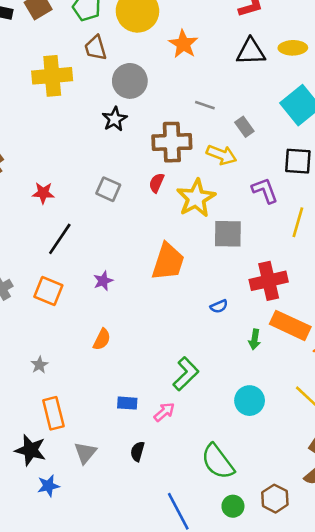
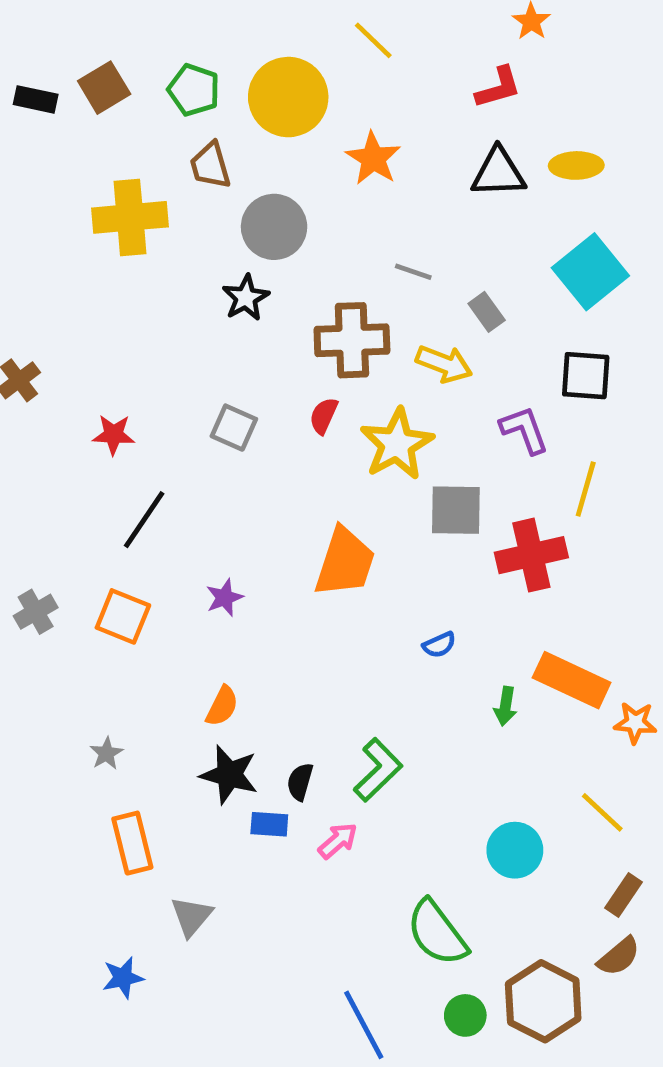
red cross: (269, 281) -> (531, 555), moved
cyan circle: (250, 401) -> (515, 850), moved
black star: (31, 450) -> (229, 775), moved
black semicircle: (137, 451) -> (300, 782), moved
brown hexagon: (275, 499) -> (543, 1001), size x1.5

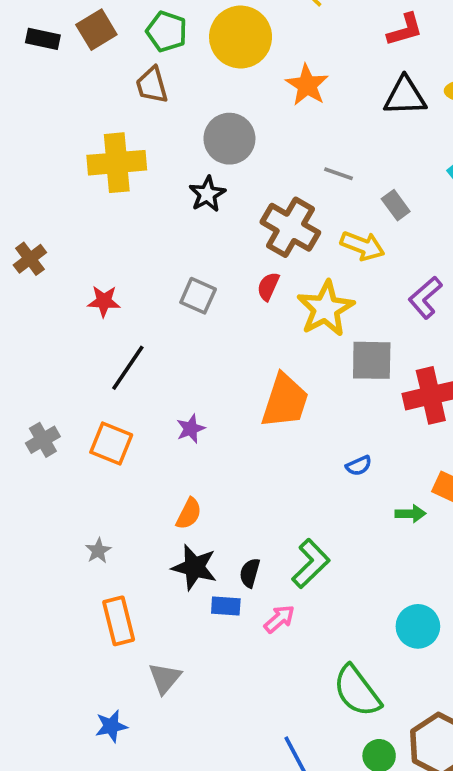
brown trapezoid: (210, 165) -> (152, 85), moved
yellow cross: (130, 217) -> (117, 163), moved
brown cross: (352, 340) -> (290, 227), turned 32
purple L-shape: (524, 430) -> (425, 298), turned -111
green arrow: (505, 706) -> (411, 514), turned -100

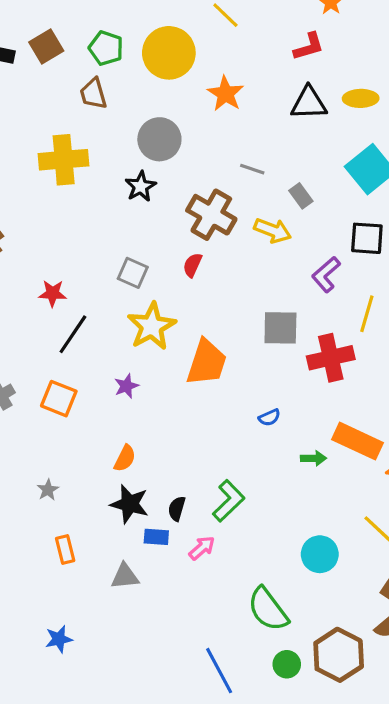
red star: (104, 301) -> (53, 293), moved
yellow star: (326, 309) -> (152, 326), moved
orange rectangle: (119, 621) -> (65, 550), size x0.7
gray triangle: (165, 678) -> (125, 576), moved, turned 44

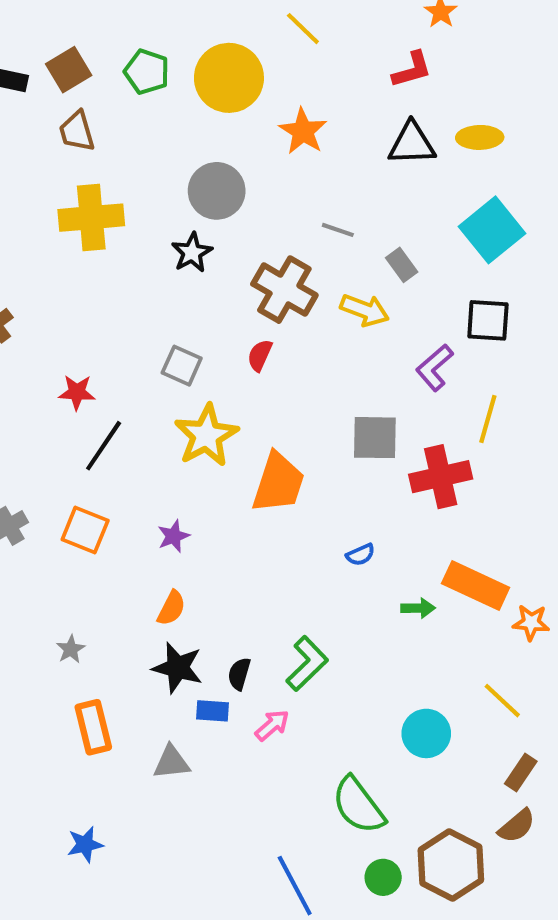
brown trapezoid: (93, 94) -> (77, 131), moved
purple star: (126, 386) -> (173, 536), moved
orange rectangle: (65, 550) -> (93, 727), size x1.4

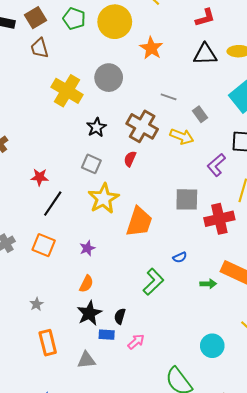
yellow cross: (91, 218) -> (67, 91), moved, turned 36
black star: (192, 253) -> (96, 127), moved
green L-shape: (307, 664) -> (153, 282), moved
black star: (178, 668) -> (89, 313), turned 30

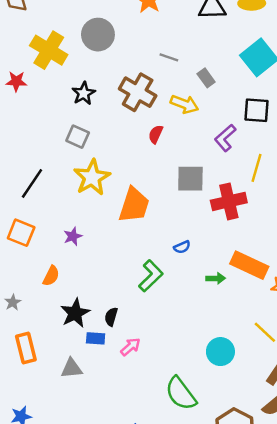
red semicircle: (130, 159) -> (156, 134), moved
red star: (40, 177) -> (16, 81), moved
orange semicircle: (86, 284) -> (51, 276), moved

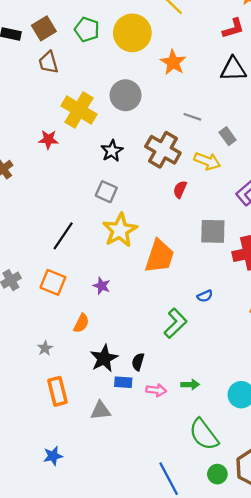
purple star: (73, 236) -> (102, 286), turned -30
green arrow: (216, 278) -> (190, 384), moved
pink arrow: (130, 347) -> (156, 390), turned 48

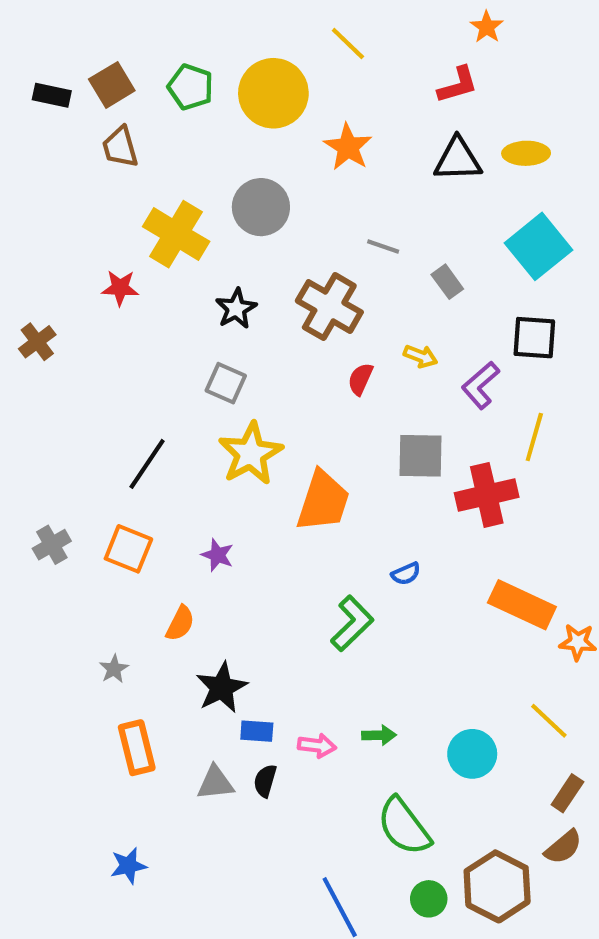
yellow arrow: (207, 161) -> (420, 356), moved, size x0.7
black semicircle: (138, 362) -> (265, 781), moved

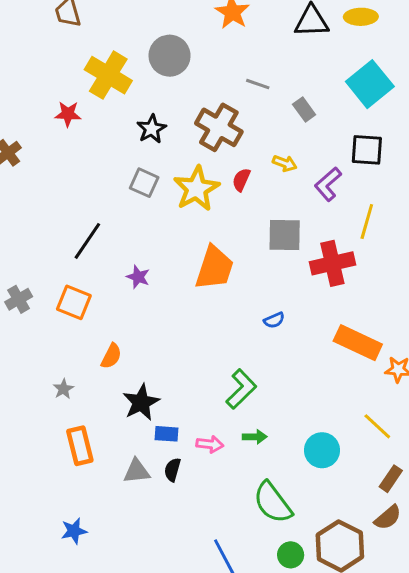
yellow star: (251, 454) -> (196, 189), moved
purple star: (217, 555) -> (138, 277), moved
green L-shape: (352, 623) -> (241, 389), moved

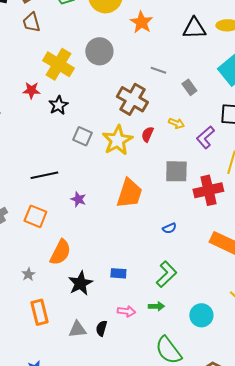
black star: (152, 129) -> (58, 105), moved
black line: (87, 241) -> (44, 175), turned 44
orange semicircle: (111, 356) -> (60, 252), size x1.5
green L-shape: (241, 389) -> (166, 274), moved
blue rectangle: (167, 434) -> (118, 273), moved

